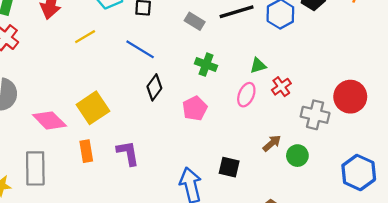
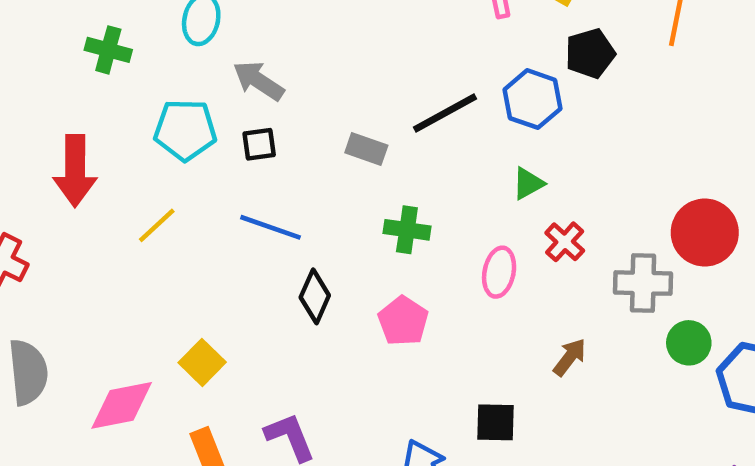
green triangle: (258, 66) -> (528, 183), moved
yellow square: (93, 108) -> (202, 362), size x0.7
pink diamond: (49, 120) -> (122, 405), turned -44
green circle: (297, 156) -> (689, 343), moved

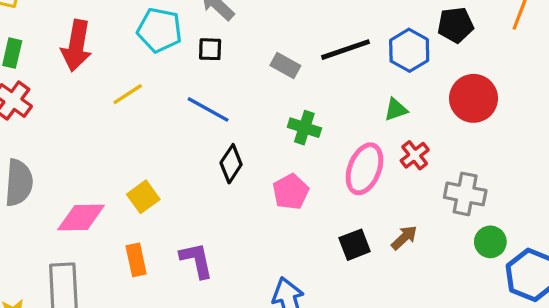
red circle: (705, 233) -> (474, 98), moved
pink ellipse: (499, 272) -> (364, 169), size x1.4
black square: (496, 422) -> (355, 245), moved, turned -32

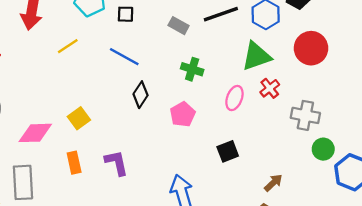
green triangle: (396, 110) -> (256, 56), size x1.8
pink ellipse: (364, 169) -> (234, 98), size x0.7
brown arrow: (404, 238) -> (273, 183), moved

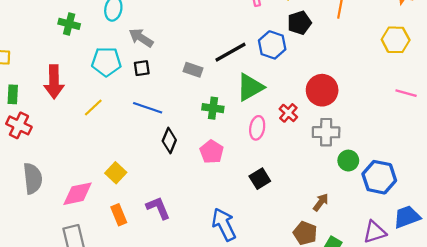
red circle: (311, 48) -> (322, 90), moved
green triangle: (256, 56) -> (250, 87), moved
brown arrow: (273, 183) -> (321, 202), moved

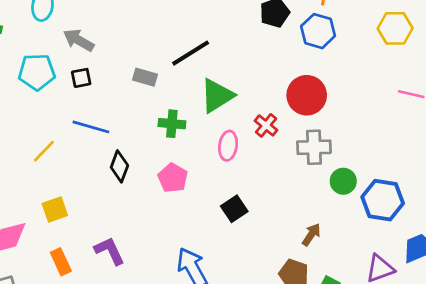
blue hexagon: (272, 45) -> (318, 31), moved
yellow line: (93, 107) -> (44, 151), moved
yellow square: (116, 173) -> (55, 210), turned 30

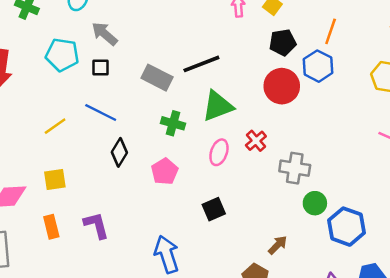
gray rectangle: (145, 77) -> (157, 78), size x1.4
red circle: (307, 95) -> (282, 86), moved

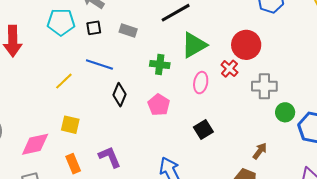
gray rectangle: (157, 78) -> (128, 30), moved, size x0.7
red circle: (282, 86) -> (246, 45), moved
yellow square: (55, 180) -> (70, 125), turned 30

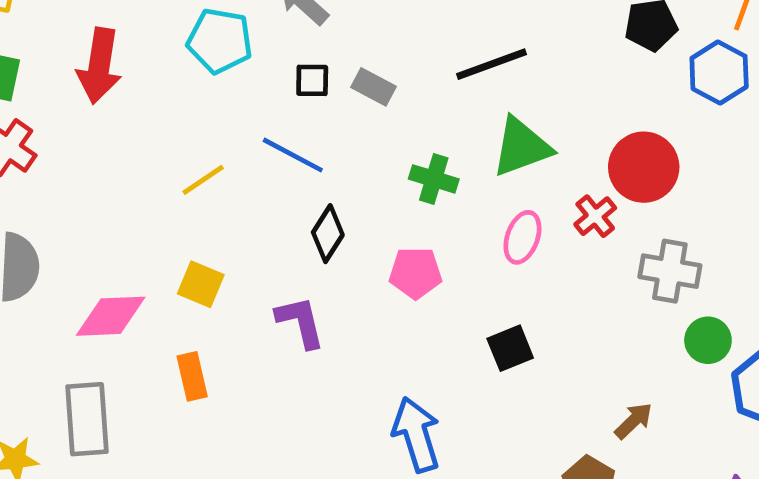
black square: (94, 28) -> (312, 80), moved
pink pentagon: (159, 105) -> (415, 273), turned 30
purple L-shape: (110, 157) -> (300, 322), moved

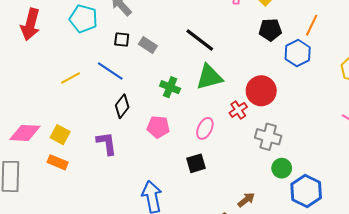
black line: (491, 64) -> (200, 40), turned 52
pink ellipse: (522, 237) -> (205, 128), moved
yellow square: (201, 284) -> (60, 135), moved
orange rectangle: (192, 376) -> (58, 162), turned -60

